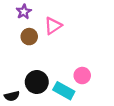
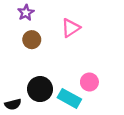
pink triangle: (53, 26) -> (71, 28), moved

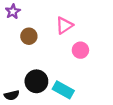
purple star: (26, 13) -> (13, 12), moved
pink circle: (89, 82) -> (80, 50), moved

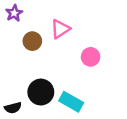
pink triangle: (64, 25) -> (60, 29), moved

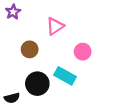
brown circle: (32, 41) -> (30, 49), moved
cyan rectangle: (71, 102) -> (65, 76), moved

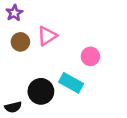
pink triangle: (55, 26) -> (47, 36), moved
brown circle: (30, 49) -> (20, 42), moved

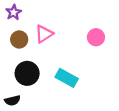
pink circle: (90, 56) -> (96, 37), moved
black circle: (41, 91) -> (27, 73), moved

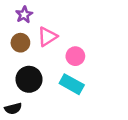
purple star: (14, 12) -> (24, 15), moved
pink circle: (96, 37) -> (75, 56), moved

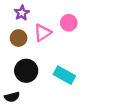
pink circle: (75, 56) -> (69, 23), moved

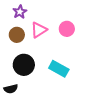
pink circle: (69, 23) -> (67, 29), moved

